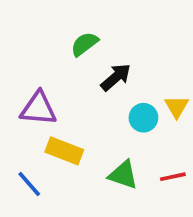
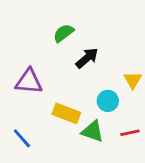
cyan circle: (143, 118) -> (108, 101), moved
yellow rectangle: (64, 151) -> (66, 113), moved

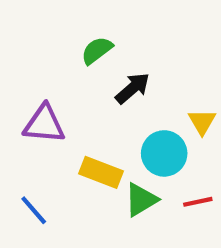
cyan circle: (108, 101) -> (164, 153), size x1.4
green triangle: (93, 131) -> (141, 200), turned -50

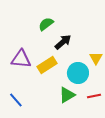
yellow rectangle: (101, 172) -> (47, 65), moved, turned -54

